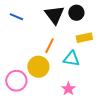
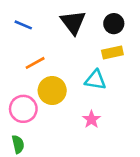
black circle: (76, 13) -> (114, 24), moved
orange line: (49, 46) -> (35, 63), moved, turned 35

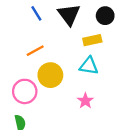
blue line: (23, 25) -> (36, 13), moved, turned 35
yellow rectangle: (112, 52) -> (92, 40), moved

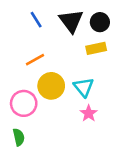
black circle: (105, 16) -> (100, 22), moved
cyan triangle: (89, 66) -> (84, 87), moved, turned 42

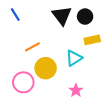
blue line: (36, 20) -> (15, 15), moved
yellow rectangle: (96, 48) -> (92, 40), moved
cyan triangle: (84, 87) -> (74, 58), moved, turned 36

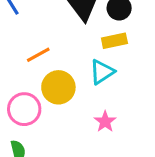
yellow rectangle: (92, 40) -> (114, 41), moved

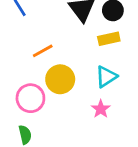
cyan triangle: (102, 72) -> (106, 77), moved

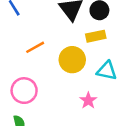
cyan triangle: (106, 77) -> (107, 71), moved, turned 45
yellow circle: (60, 79) -> (72, 60), moved

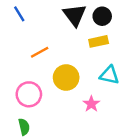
yellow circle: (72, 60) -> (66, 78), moved

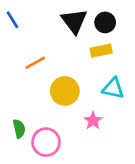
pink circle: (29, 94) -> (46, 142), moved
green semicircle: (24, 127) -> (19, 129), moved

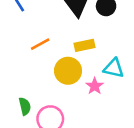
yellow rectangle: (101, 51) -> (84, 45), moved
pink star: (93, 121) -> (95, 86), moved

